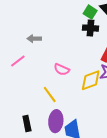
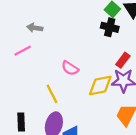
gray arrow: (34, 39) -> (35, 28), moved

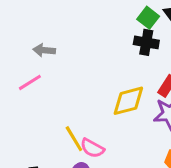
pink semicircle: (70, 68) -> (92, 148), moved
yellow diamond: (100, 86) -> (128, 101), moved

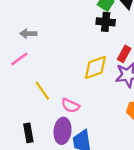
yellow line: (74, 139) -> (42, 91), moved

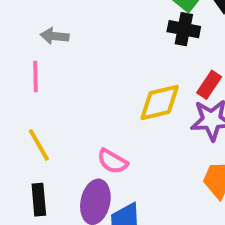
pink line: (19, 59) -> (35, 76), turned -60
yellow line: (42, 91) -> (39, 145), moved

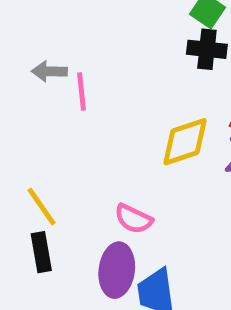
pink line: (35, 76) -> (82, 91), moved
black rectangle: (39, 200) -> (41, 252), moved

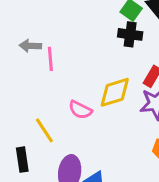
yellow line: (41, 206) -> (44, 130), moved
pink semicircle: (133, 219) -> (80, 110), moved

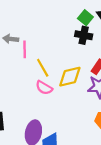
yellow line: (44, 130) -> (43, 68), moved

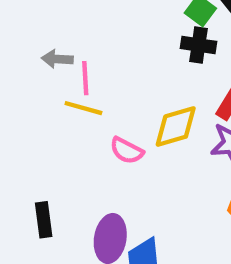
yellow line: (43, 68) -> (83, 108), moved, turned -42

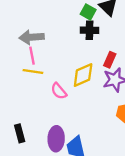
gray arrow: (57, 59) -> (32, 37), moved, size x1.5
pink semicircle: (127, 151) -> (59, 91), turned 30

